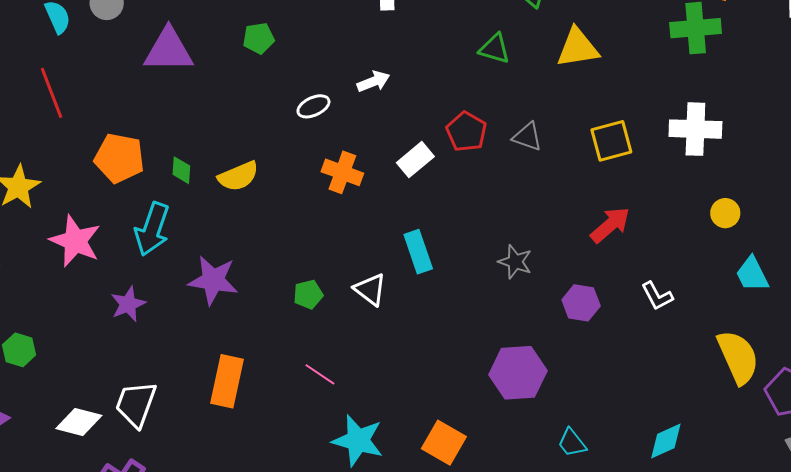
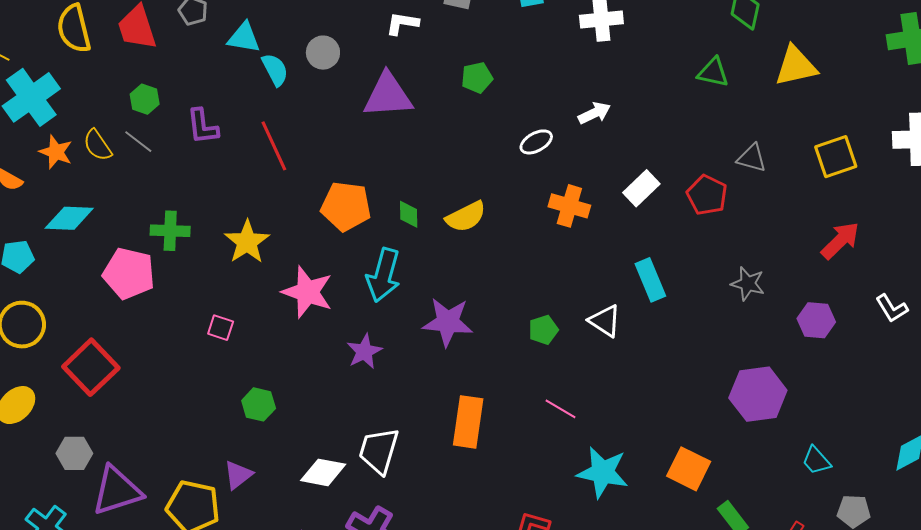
red pentagon: (466, 132) -> (707, 195), moved

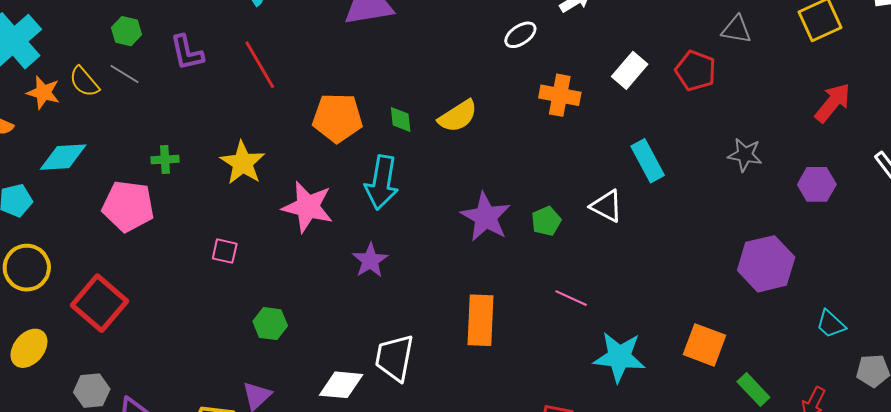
green cross: (170, 231) -> (165, 160), size x0.7
purple star: (448, 322) -> (486, 217), moved, turned 30

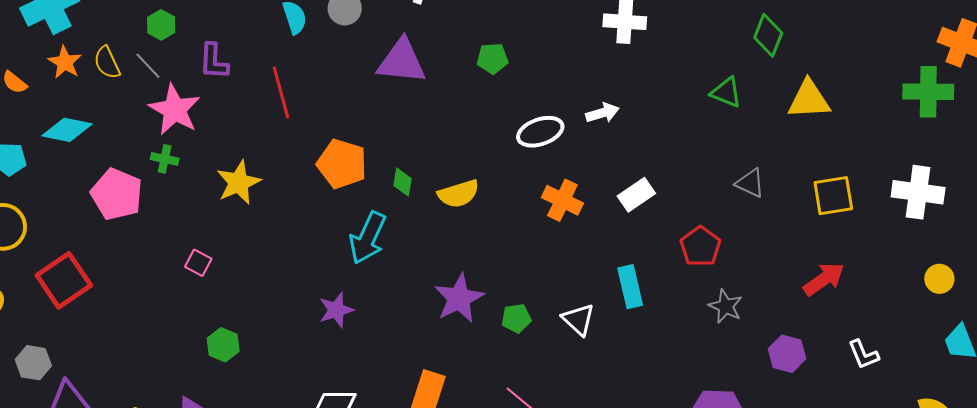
white ellipse: (520, 35) -> (540, 132), size x1.4
red pentagon: (696, 71) -> (700, 246), moved
pink star: (308, 207) -> (175, 110), moved

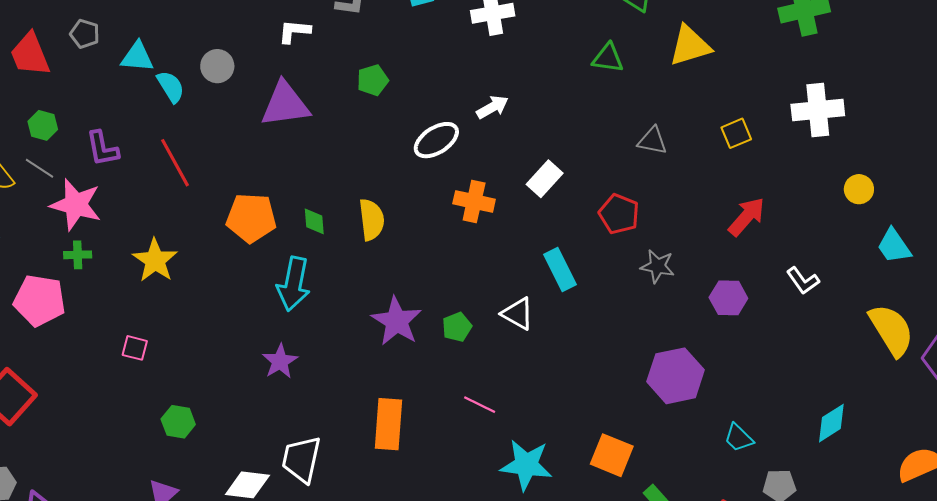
yellow semicircle: (459, 194) -> (372, 220), turned -66
yellow square: (833, 196) -> (736, 133), size x0.7

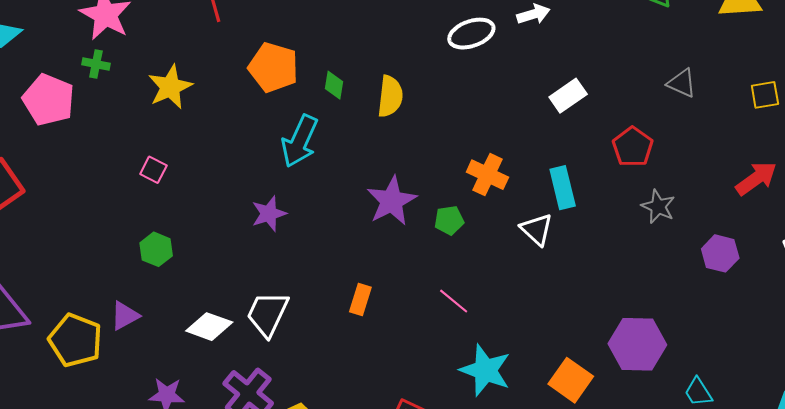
orange cross: (474, 202) -> (487, 175), moved
white triangle: (518, 314) -> (537, 229), moved
pink square: (135, 348) -> (153, 170), moved
purple hexagon: (676, 376) -> (637, 344), moved
orange rectangle: (388, 424) -> (360, 299), size x0.6

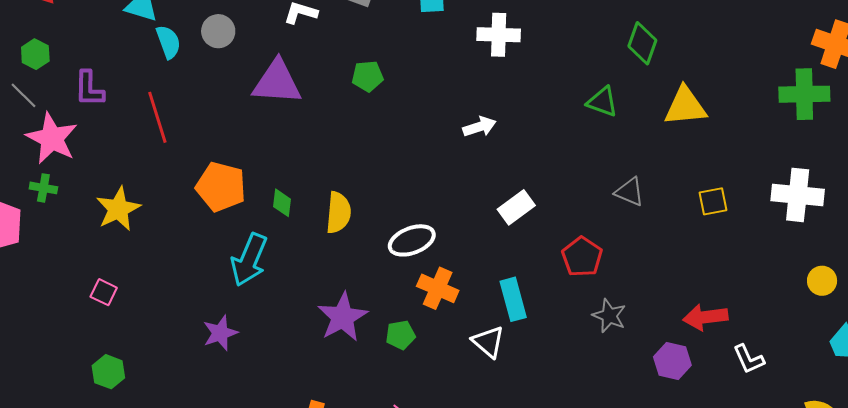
white ellipse: (471, 34) -> (412, 240), moved
red arrow: (756, 178) -> (705, 317), moved, turned -150

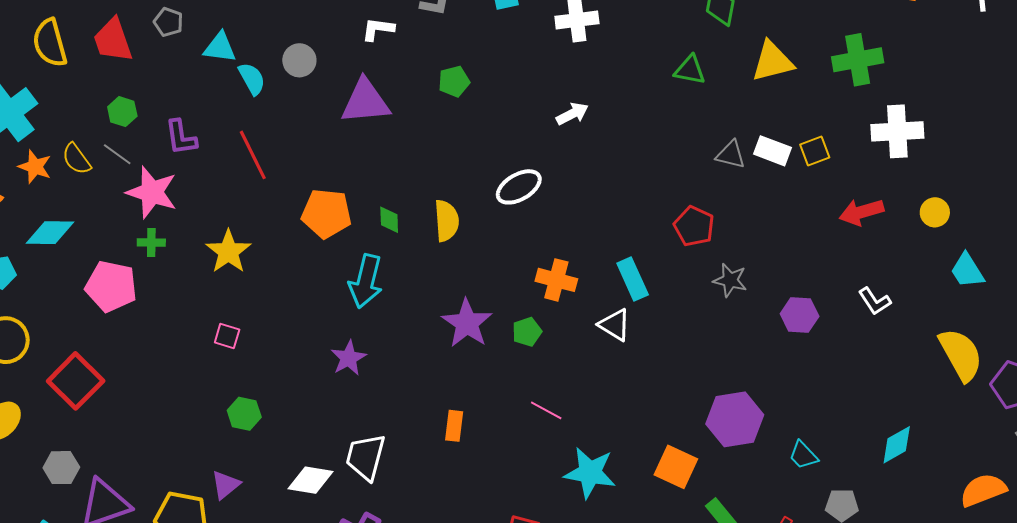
green cross: (804, 94) -> (858, 60), moved
white rectangle: (516, 207) -> (773, 151), moved, turned 66
white ellipse: (412, 240) -> (519, 187), moved
red arrow: (705, 317) -> (861, 212), moved

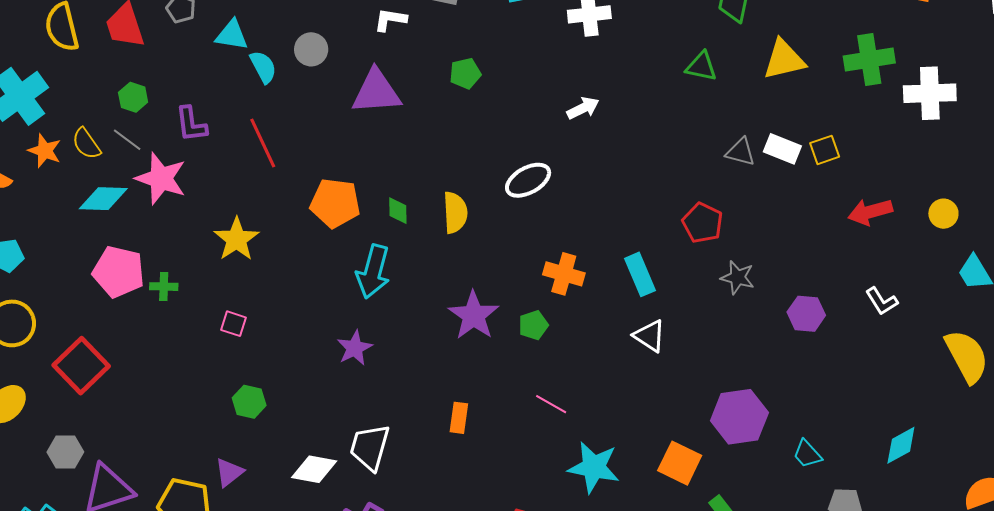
white cross: (897, 131) -> (930, 93), moved
cyan diamond: (50, 233) -> (103, 199), moved
green cross: (151, 242) -> (164, 287), moved
white triangle: (615, 325) -> (649, 336), moved

